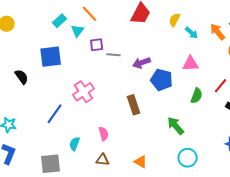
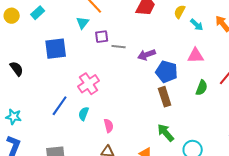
cyan rectangle: (60, 21) -> (38, 13), moved
black semicircle: (22, 77) -> (17, 69), moved
brown rectangle: (134, 105) -> (165, 97), moved
green arrow: (176, 126) -> (166, 133), moved
cyan semicircle: (75, 144) -> (84, 114), moved

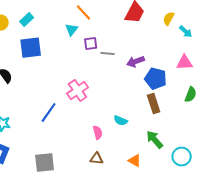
blue square: (56, 49) -> (31, 48), moved
cyan semicircle: (84, 114) -> (121, 121), moved, turned -88

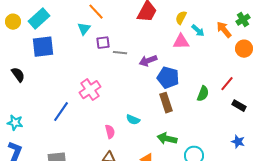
cyan rectangle: (27, 20) -> (39, 19), size x1.5
pink triangle: (185, 63) -> (181, 42), moved
green arrow: (155, 140) -> (167, 139), turned -36

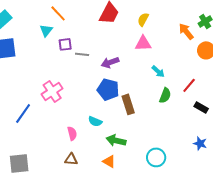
cyan arrow: (198, 31) -> (158, 71), moved
blue pentagon: (168, 78) -> (108, 89), moved
green arrow: (167, 139) -> (116, 140), moved

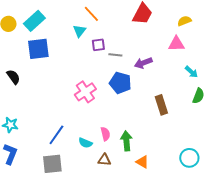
yellow semicircle: (143, 19) -> (184, 21), moved, turned 40
blue pentagon: (108, 89) -> (120, 83), moved
blue line: (23, 113) -> (56, 135), moved
cyan semicircle: (95, 121) -> (85, 143), moved
green arrow: (116, 140) -> (126, 141), moved, turned 72

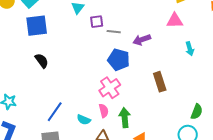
cyan arrow: (191, 72) -> (190, 49), turned 32
black semicircle: (13, 77) -> (42, 61), moved
pink cross: (85, 92) -> (110, 88), moved
green semicircle: (198, 96) -> (197, 112), moved

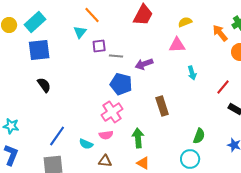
pink semicircle: (104, 111) -> (106, 135), turned 96
green arrow: (125, 118) -> (138, 138), moved

